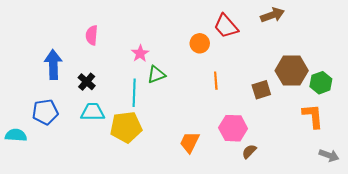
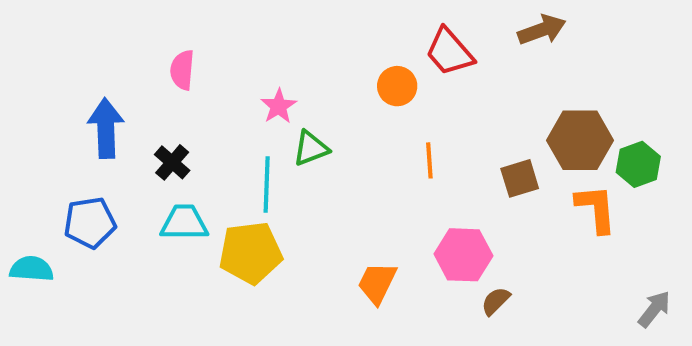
orange L-shape: (313, 116) -> (596, 209), moved
gray arrow: (329, 155) -> (654, 309), turned -72

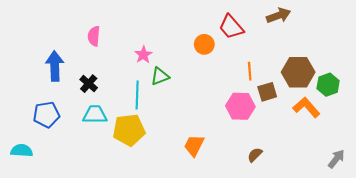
orange line: (429, 160) -> (250, 71), moved
orange L-shape: (596, 209) -> (306, 107), turned -36
pink hexagon: (463, 255) -> (240, 106), moved
cyan semicircle: (32, 269) -> (22, 151), moved

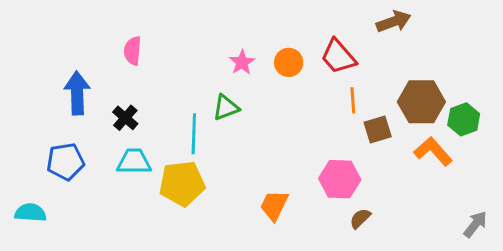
red trapezoid: (231, 27) -> (338, 57), moved
pink star: (143, 55) -> (242, 62), moved
pink hexagon: (240, 106) -> (340, 179), moved

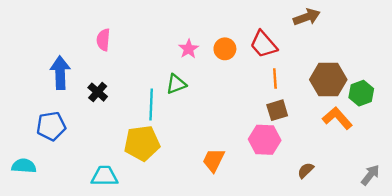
brown square: (378, 129) -> (277, 110), moved
cyan trapezoid: (134, 162) -> (105, 176), moved
brown semicircle: (360, 218) -> (306, 170), moved

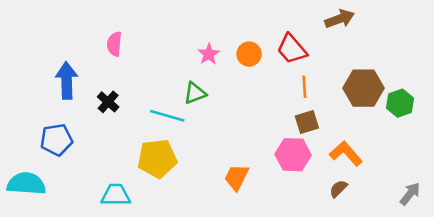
cyan line: (151, 105) -> (167, 116), turned -76
orange L-shape: (337, 118) -> (346, 153), moved
cyan semicircle: (24, 166) -> (26, 184), size x1.4

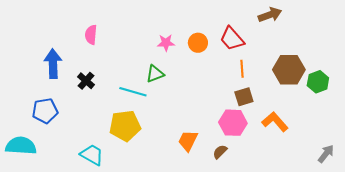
pink star: (209, 54) -> (166, 43), turned 30
brown semicircle: (338, 189) -> (220, 152), moved
cyan trapezoid: (116, 195) -> (92, 155), turned 30

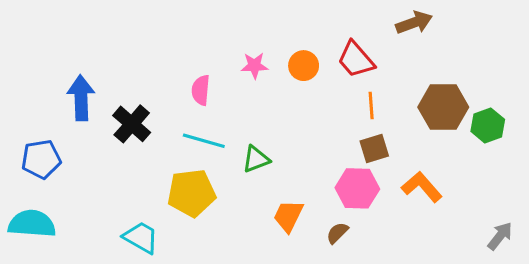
pink semicircle: (91, 35) -> (201, 90), moved
green triangle: (155, 74) -> (256, 159), moved
black cross: (86, 81) -> (132, 124), size x1.4
blue pentagon: (45, 111) -> (41, 159), moved

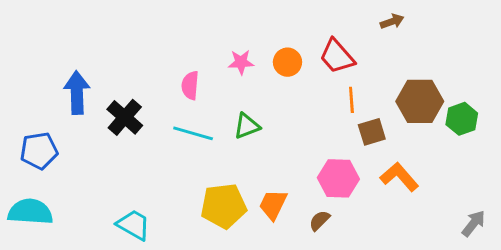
brown arrow: (414, 23) -> (392, 21), size x0.7
brown square: (374, 148) -> (372, 132), moved
green triangle: (256, 159) -> (247, 126), moved
yellow pentagon: (192, 193) -> (224, 206), moved

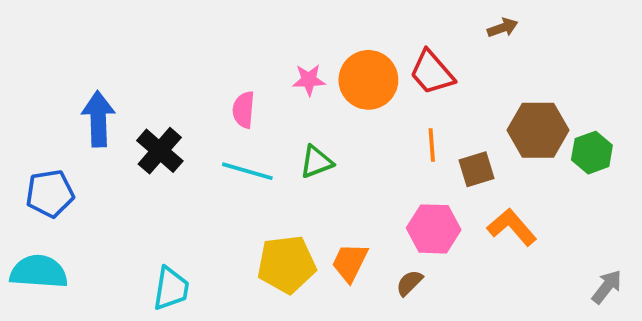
orange circle: (287, 62) -> (368, 80), size x1.6
orange line: (351, 100) -> (432, 145), moved
cyan trapezoid: (133, 225) -> (171, 289), turned 69

